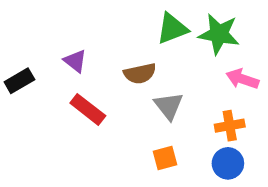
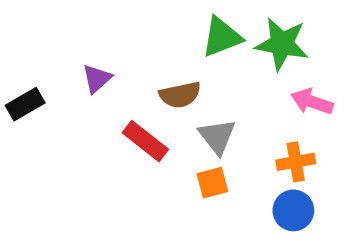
purple triangle: (75, 61) -> (97, 79), turned 40
red rectangle: (88, 109) -> (145, 141), moved
orange square: (165, 158) -> (212, 183), moved

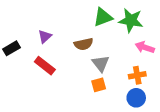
red rectangle: (145, 141) -> (45, 66), moved

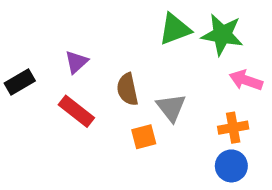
brown semicircle: (84, 44) -> (127, 89), moved, turned 90
orange square: (99, 85) -> (144, 137), moved

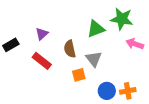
green triangle: (175, 29) -> (96, 29), moved
orange cross: (233, 128) -> (128, 91), moved
blue circle: (231, 166) -> (107, 91), moved

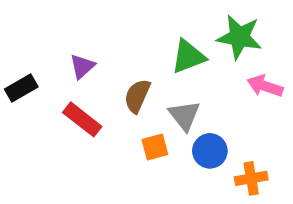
brown semicircle: (70, 49) -> (137, 96), turned 36
blue circle: (107, 91) -> (210, 151), moved

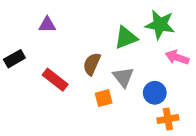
purple triangle: (82, 66) -> (47, 25), moved, turned 42
blue circle: (210, 151) -> (155, 93), moved

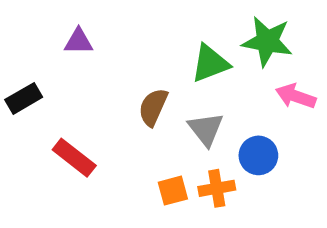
red rectangle: (55, 80) -> (74, 158), moved
orange square: (104, 98) -> (173, 191), moved
orange cross: (168, 119) -> (217, 188), moved

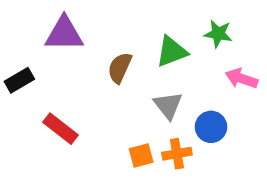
purple triangle: (79, 41) -> (64, 34), size x1.6
green star: (267, 41) -> (218, 34), size x0.7
brown semicircle: (153, 107) -> (120, 68), moved

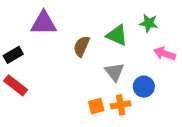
green triangle: (172, 52) -> (117, 35), turned 45
red rectangle: (61, 129) -> (16, 85), moved

